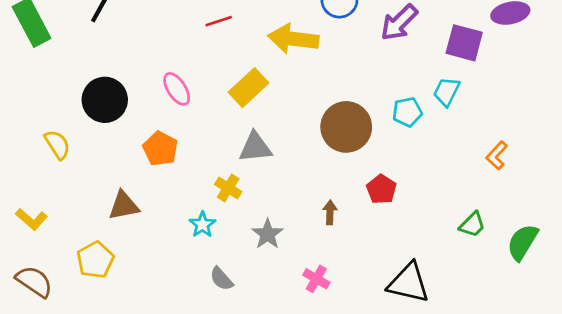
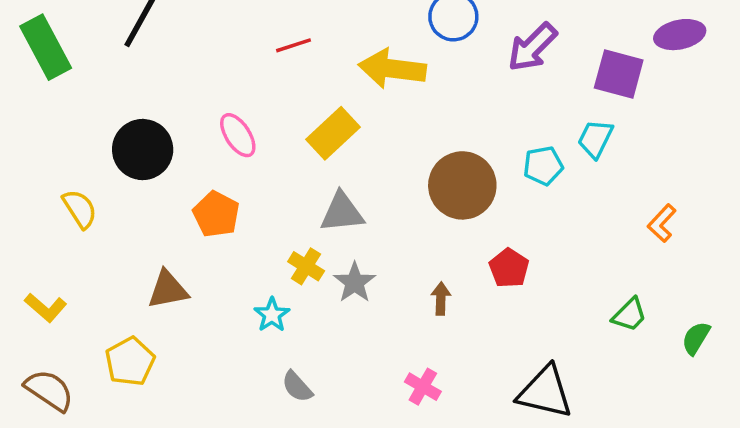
gray star: (268, 234) -> (355, 282), moved
green semicircle: (523, 242) -> (696, 338), size x0.7

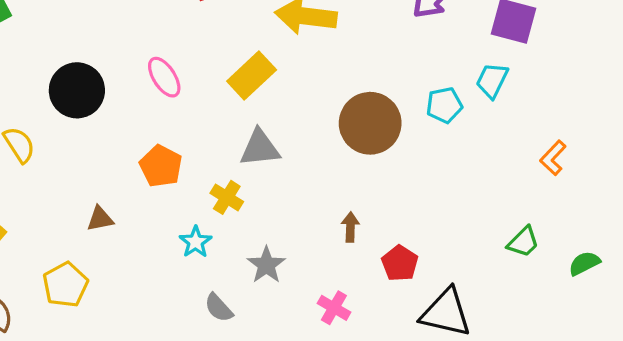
orange pentagon: (216, 214) -> (161, 166), moved
red pentagon: (509, 268) -> (400, 263), moved
gray star: (355, 282) -> (266, 265), moved
brown triangle: (168, 290) -> (100, 219), size x0.7
green semicircle: (696, 338) -> (584, 263), turned 32

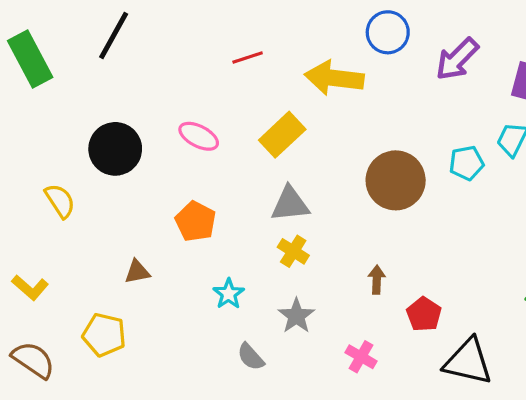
pink ellipse: (164, 77) -> (199, 136), turned -30
yellow cross: (227, 197) -> (293, 251), moved
yellow pentagon: (65, 285) -> (104, 335), turned -30

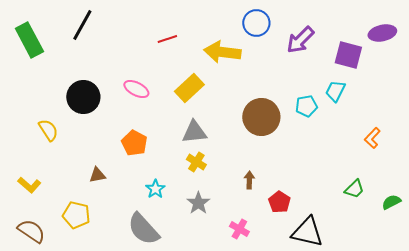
gray semicircle: (251, 357) -> (143, 229), moved, size x1.8

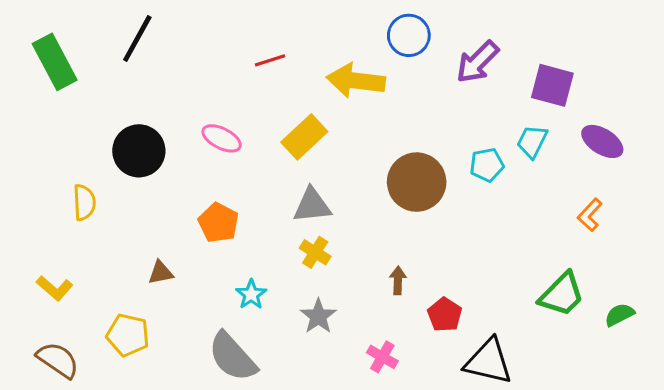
purple ellipse: (382, 33) -> (602, 141), moved, turned 44
yellow semicircle: (48, 130) -> (84, 202), turned 30
green trapezoid: (354, 189) -> (562, 294), size x1.5

